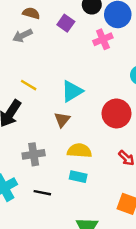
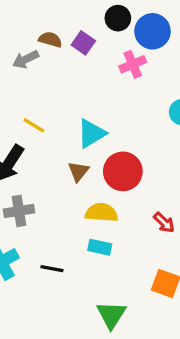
brown semicircle: (31, 13) -> (50, 40), moved
red circle: (117, 113) -> (123, 171), moved
gray cross: (34, 154) -> (19, 211), moved

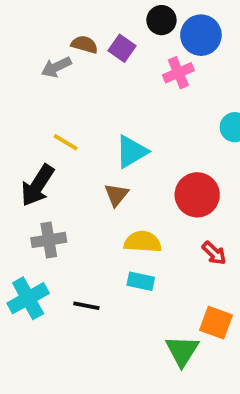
red circle: (123, 171) -> (197, 195), moved
green triangle: (111, 315) -> (182, 351), moved

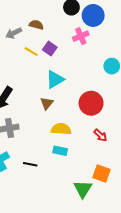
brown semicircle: (84, 45) -> (36, 25), moved
purple square: (122, 48) -> (50, 49), moved
yellow line: (66, 142) -> (31, 52), moved

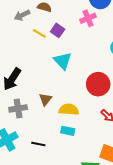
cyan triangle: (55, 79) -> (63, 61), turned -42
brown triangle: (47, 103) -> (45, 99), moved

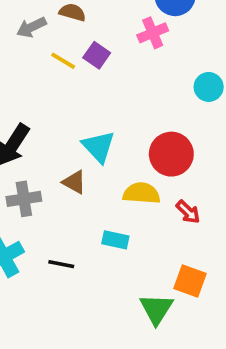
cyan triangle: (63, 61) -> (99, 147), moved
brown triangle: (45, 99) -> (74, 182), turned -40
yellow semicircle: (69, 109) -> (141, 193), moved

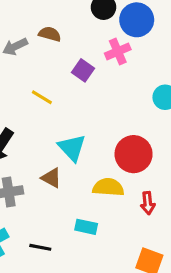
purple square: (97, 55) -> (83, 70), moved
yellow line: (63, 61) -> (42, 97), moved
red arrow: (188, 212) -> (148, 203), turned 40

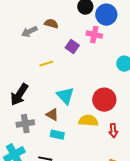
pink cross: (118, 51) -> (94, 35), turned 35
yellow line: (42, 97) -> (46, 64), turned -48
cyan rectangle: (86, 227) -> (57, 135), moved

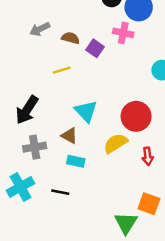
brown semicircle: (51, 24) -> (71, 38), moved
yellow semicircle: (88, 121) -> (116, 143), turned -36

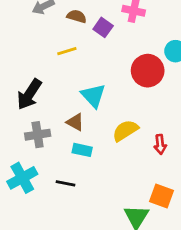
red circle: (136, 116) -> (148, 71), moved

